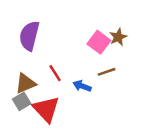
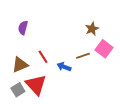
purple semicircle: (29, 36) -> (23, 28), size x0.6
pink square: (99, 42) -> (104, 49), moved
gray square: (22, 101) -> (18, 90), moved

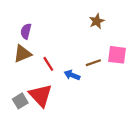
brown star: (92, 29) -> (97, 21), moved
pink square: (104, 49) -> (117, 55), turned -30
brown triangle: (20, 65) -> (22, 54), moved

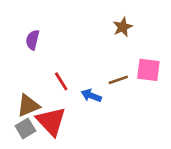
brown triangle: (22, 54) -> (28, 106), moved

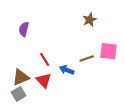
red triangle: (51, 121) -> (44, 80), moved, size x0.7

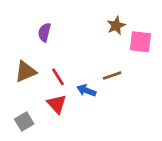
purple semicircle: (24, 29) -> (44, 32), moved
pink square: (108, 51) -> (140, 42), moved
brown triangle: (21, 77) -> (26, 72), moved

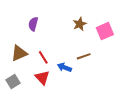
brown star: (116, 26) -> (80, 24), moved
pink square: (140, 42) -> (105, 31), turned -30
gray square: (24, 121) -> (13, 82), moved

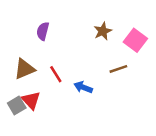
pink square: (105, 31) -> (135, 40), turned -30
brown line: (84, 56) -> (118, 69), moved
red triangle: (42, 77) -> (31, 100), moved

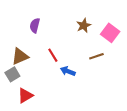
red line: (56, 74) -> (53, 55), moved
red triangle: (31, 100) -> (25, 96), moved, turned 42
gray square: (17, 106) -> (12, 74), moved

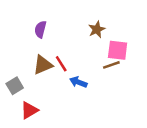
pink square: (110, 33) -> (118, 50), moved, turned -30
brown triangle: (20, 56) -> (43, 65), moved

